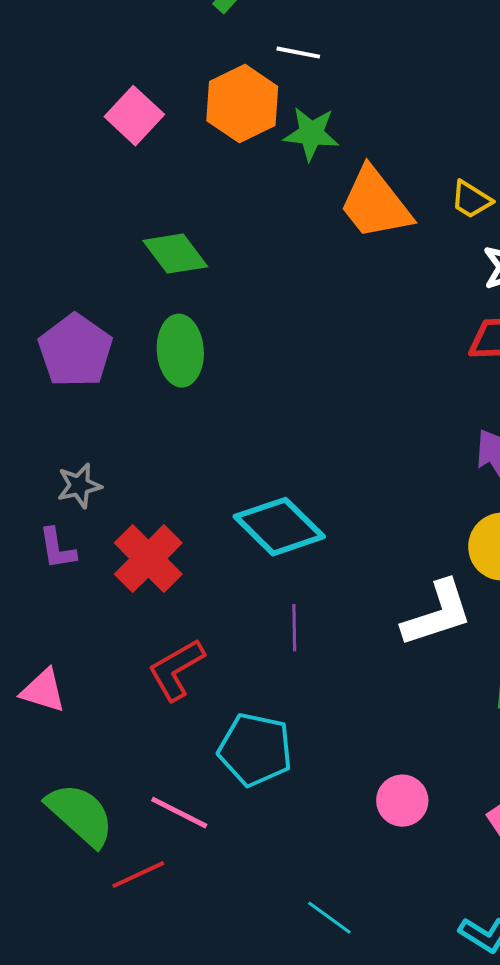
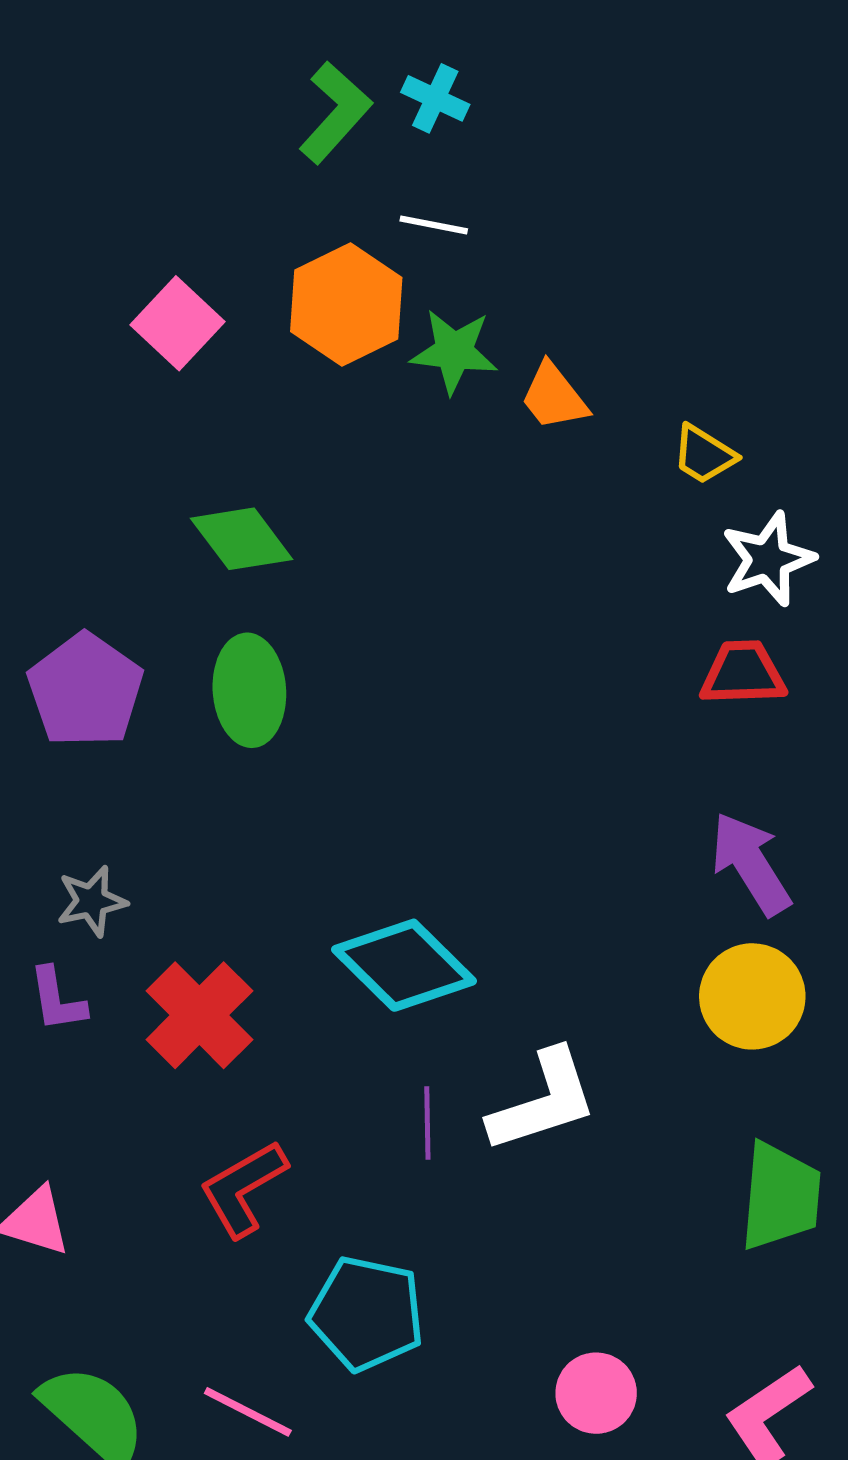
orange trapezoid: (375, 204) -> (554, 397), moved, size x0.6
white L-shape: (437, 614) -> (543, 1101), moved

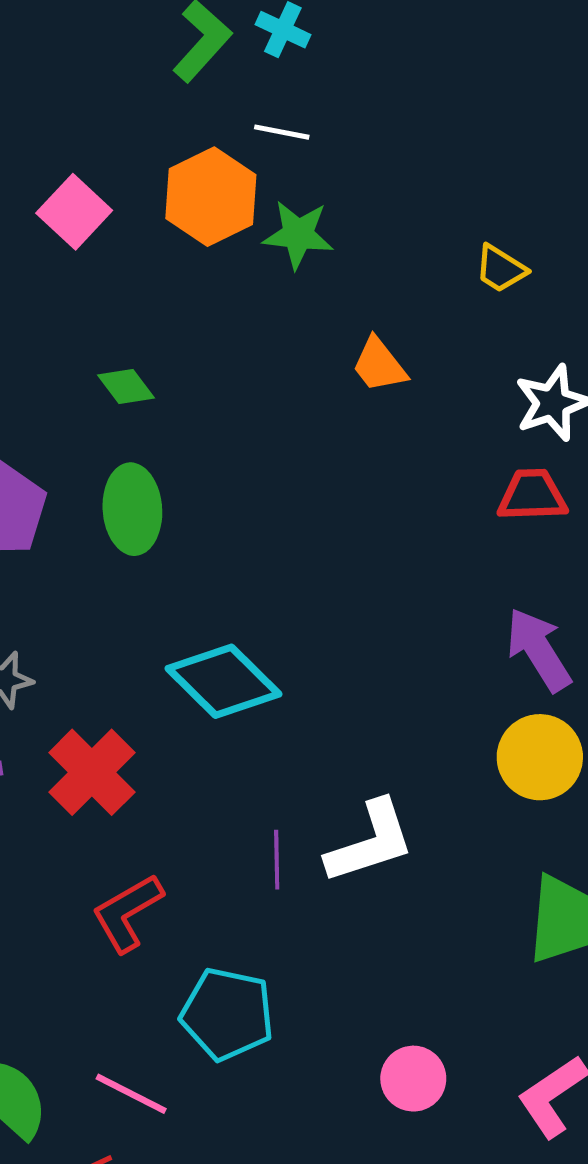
orange trapezoid: (554, 397) -> (379, 365), moved
yellow trapezoid: (704, 454) -> (501, 269), moved
green diamond: (242, 539) -> (126, 386), size x0.7
cyan diamond: (404, 965) -> (224, 681), moved

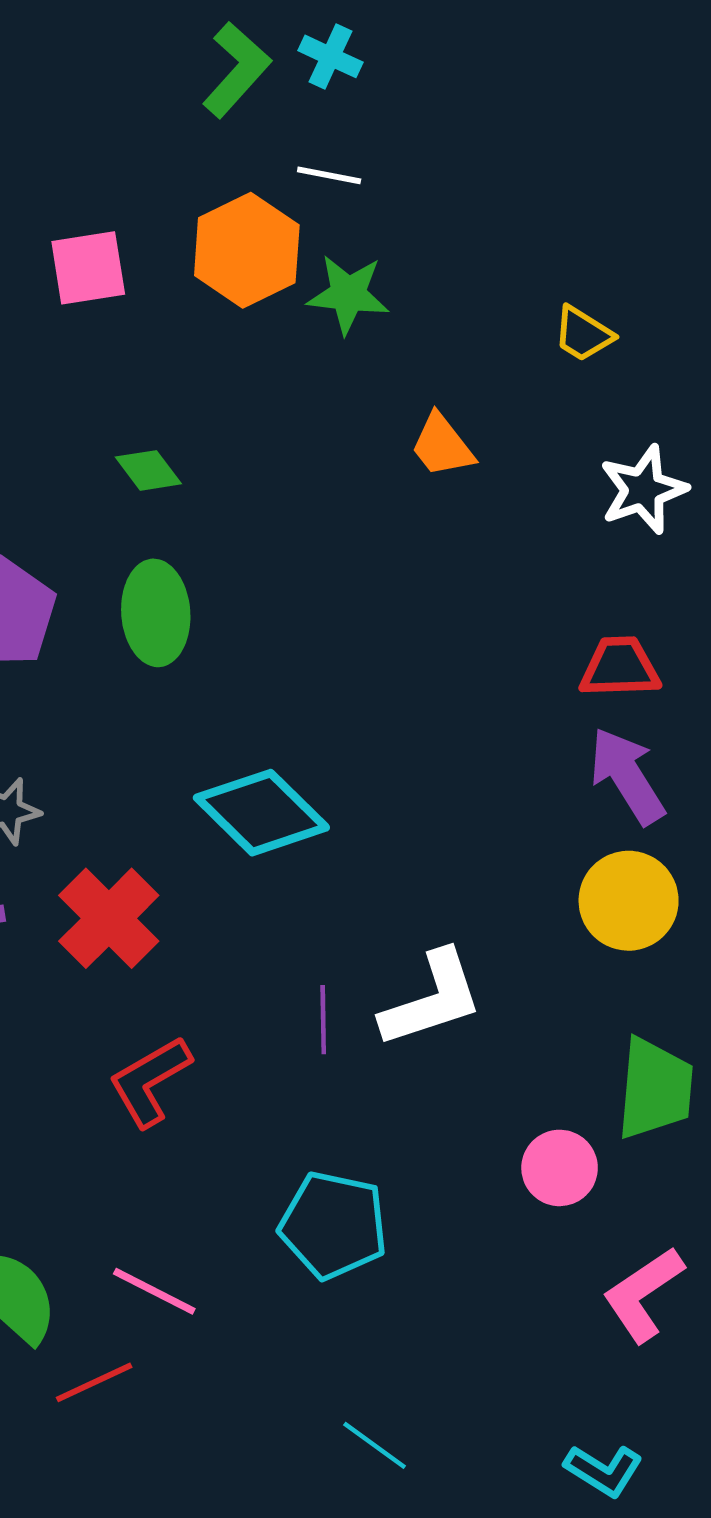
pink square: (74, 212) -> (88, 268), turned 38
red trapezoid: (532, 495) -> (620, 667), moved
cyan pentagon: (227, 1014) -> (333, 1225), moved
pink circle: (413, 1079) -> (560, 1168), moved

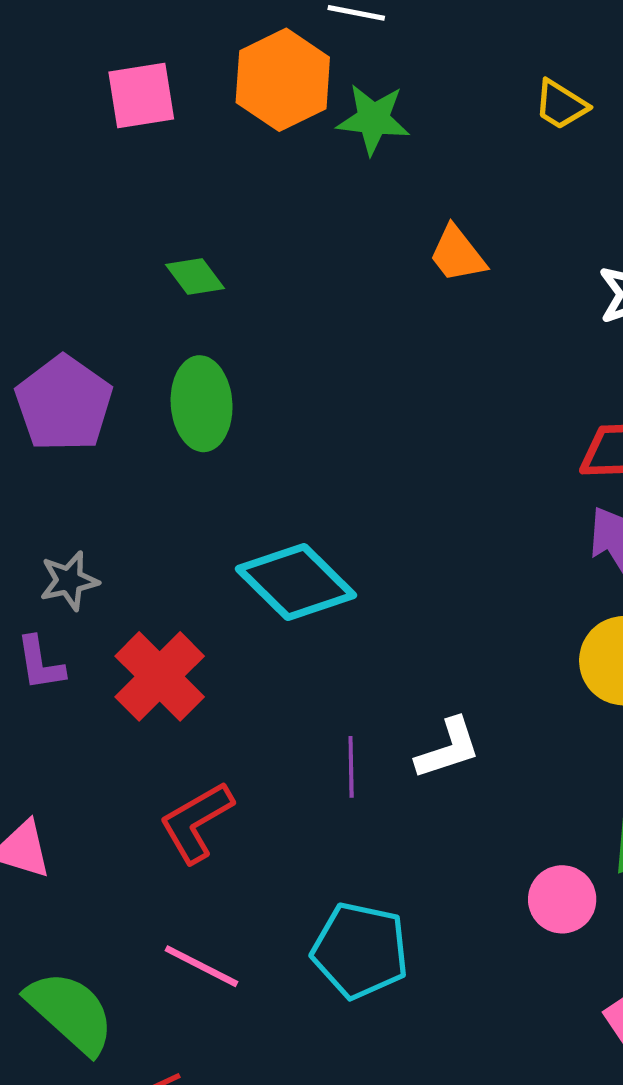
yellow trapezoid: (583, 334) -> (561, 105), moved
white L-shape: (432, 999) -> (448, 749), size x0.7
pink line: (154, 1291) -> (202, 966), moved

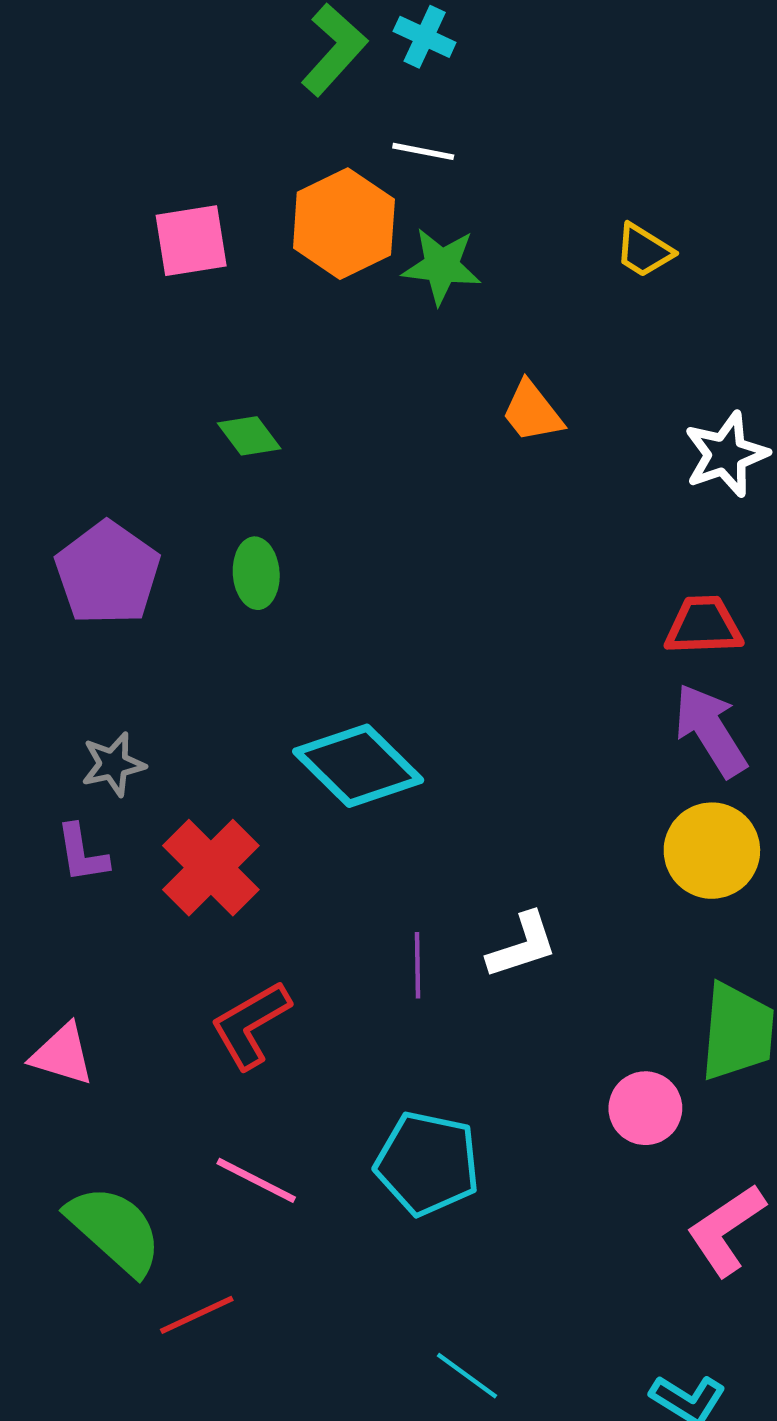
green ellipse: (202, 404) -> (256, 573), size x0.7

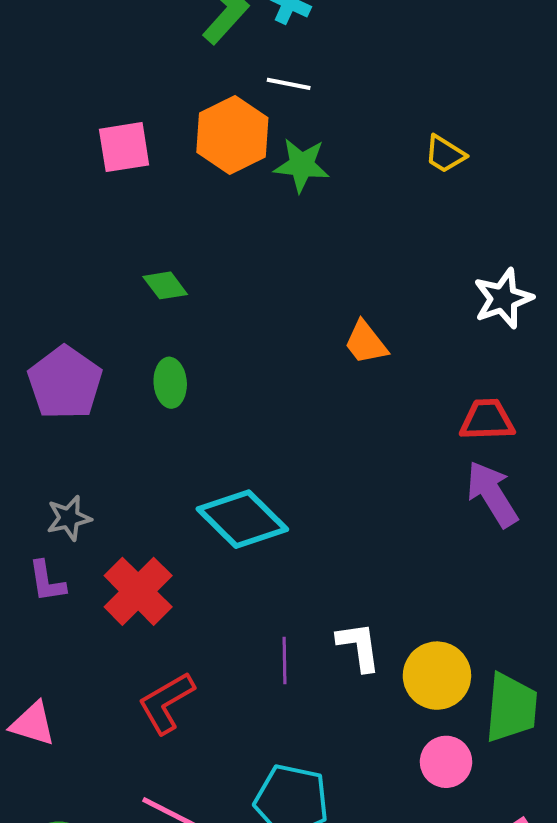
orange trapezoid: (532, 412) -> (366, 343), moved
yellow circle: (712, 851) -> (437, 676), moved
white L-shape: (522, 945) -> (359, 646), turned -80

